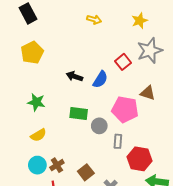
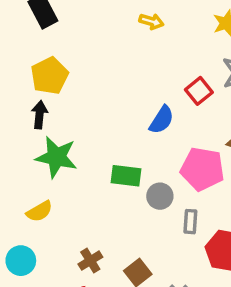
black arrow: (74, 76) -> (39, 115), moved, turned 77
green star: (36, 102) -> (56, 157), size x1.4
yellow semicircle: (38, 135) -> (39, 211), moved
cyan circle: (37, 165) -> (21, 261), moved

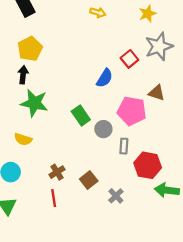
green rectangle: (126, 176) -> (81, 115), turned 48
yellow semicircle: (39, 211) -> (23, 139), turned 48

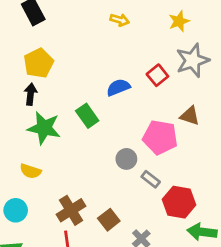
blue semicircle: (105, 78) -> (118, 87), moved, turned -144
green rectangle: (81, 115) -> (87, 116), moved
gray rectangle: (124, 146) -> (151, 179), turned -56
brown cross: (57, 172) -> (71, 210), size x1.5

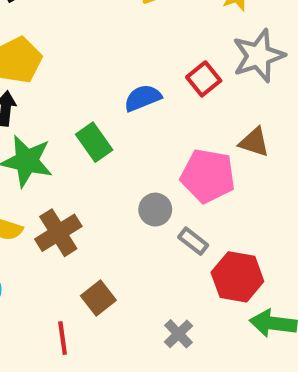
brown cross: (71, 210) -> (58, 233), moved
brown square: (109, 220) -> (98, 298), moved

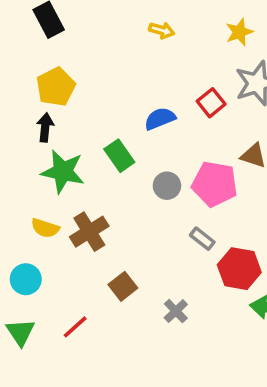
gray circle: (155, 210) -> (167, 186), moved
gray cross: (178, 334) -> (176, 311), moved
red line: (63, 338) -> (75, 327), moved, turned 56

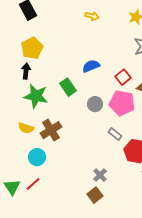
red square: (211, 103) -> (123, 77), moved
cyan circle: (26, 279) -> (37, 157), moved
brown square: (123, 286) -> (95, 195), moved
red line: (75, 327) -> (33, 184), moved

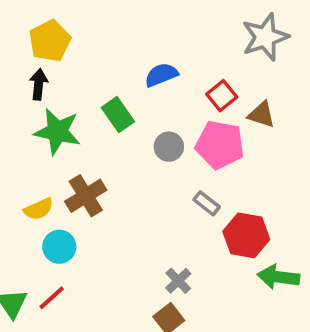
yellow semicircle: (26, 128) -> (39, 209), moved, turned -42

